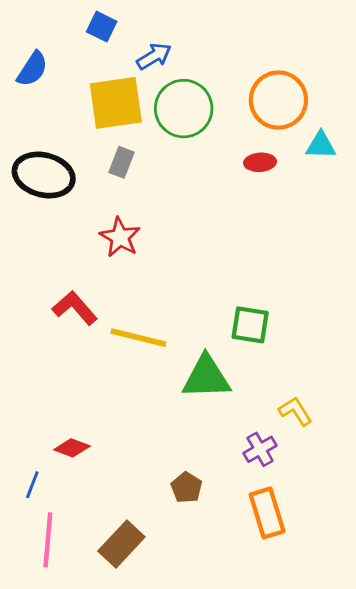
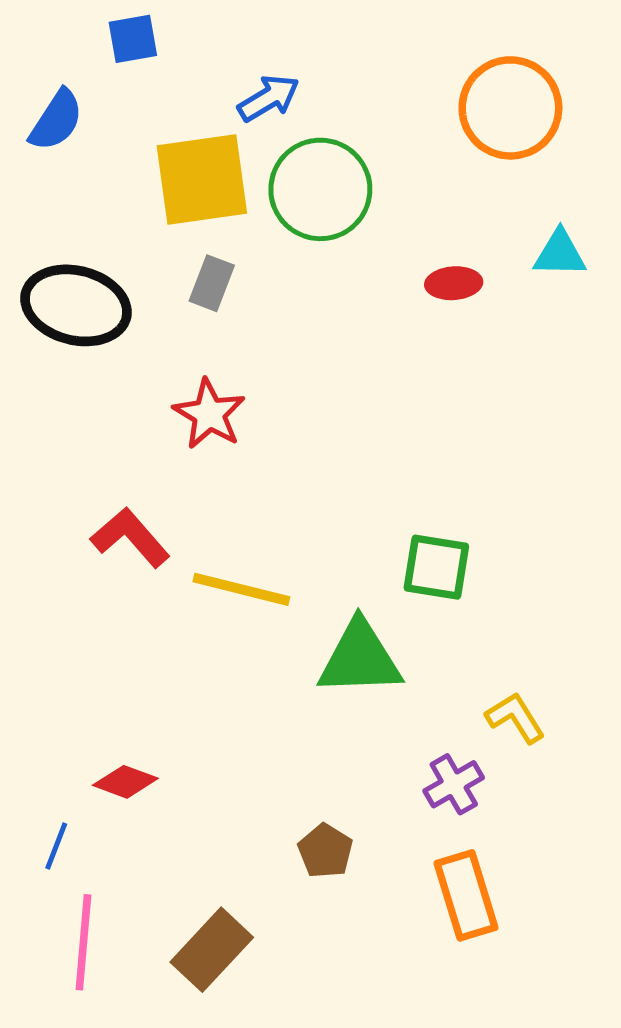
blue square: (102, 27) -> (133, 39), moved, turned -36
orange circle: (278, 100) -> (510, 108), moved

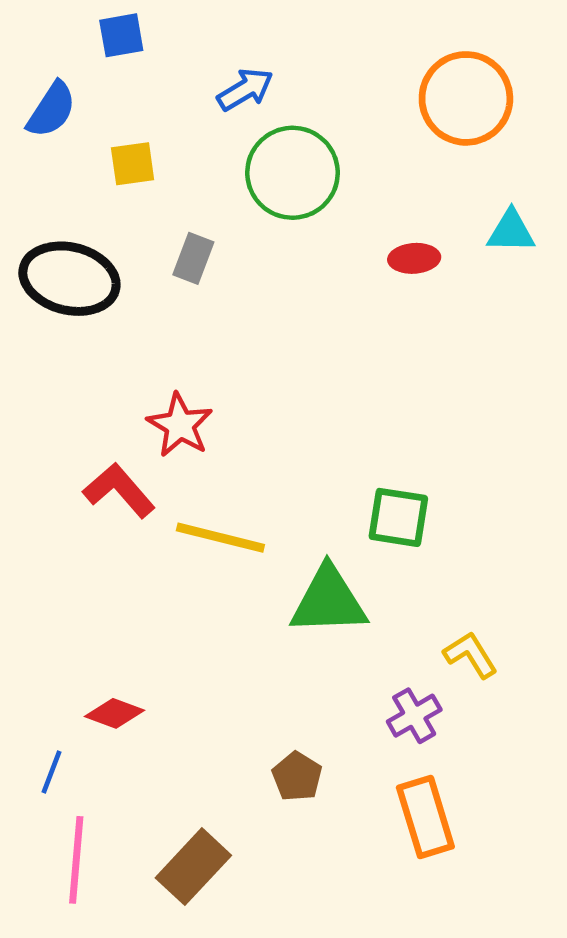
yellow square: (202, 180) -> (133, 164), moved, size x0.5
red star: (209, 414) -> (180, 425), moved

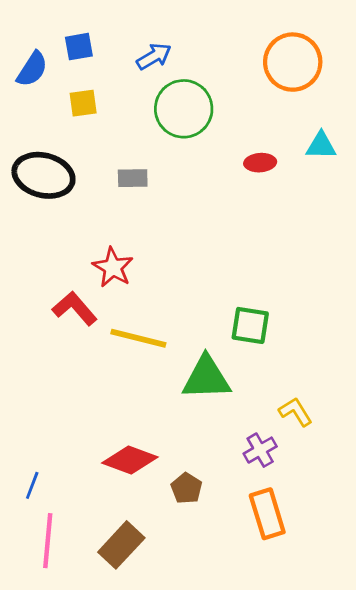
blue square: (121, 35) -> (79, 47), moved
gray rectangle: (193, 258) -> (133, 178), moved, turned 68
red diamond: (115, 713) -> (130, 460), moved, size x1.5

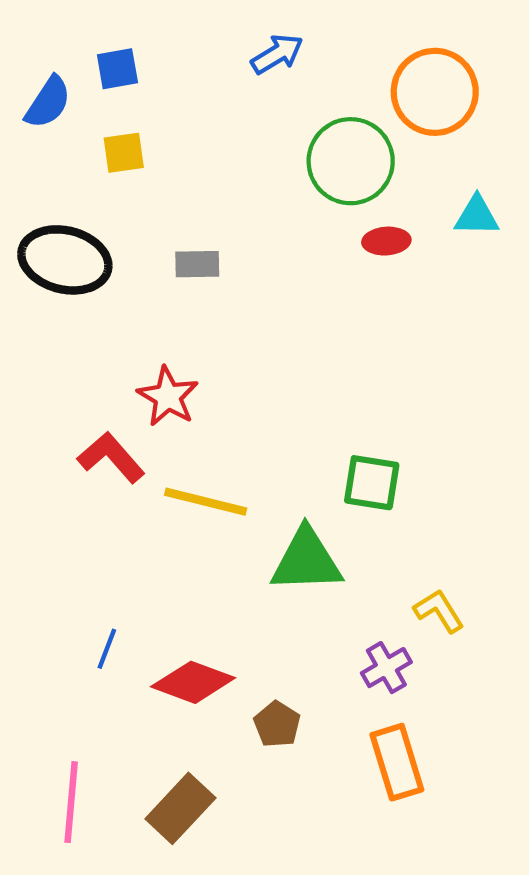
blue arrow: (154, 56) -> (277, 54), moved
green circle: (184, 109) -> (351, 161), moved
blue line: (32, 485) -> (107, 649), moved

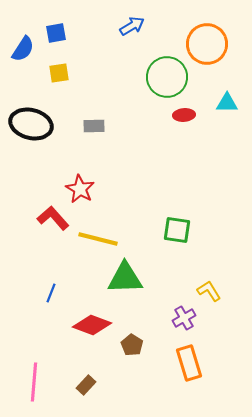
green triangle: (307, 560) -> (125, 278), moved
blue line: (107, 649) -> (51, 293), moved
brown rectangle: (180, 808) -> (86, 385), size x0.6

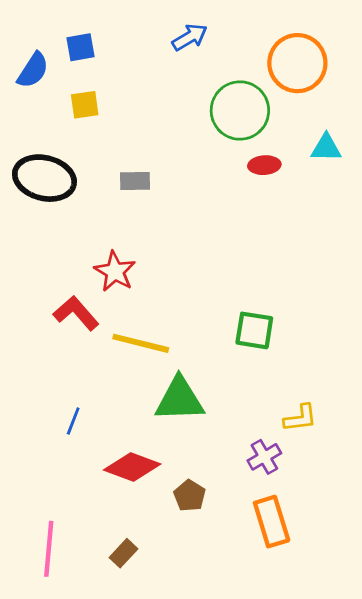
yellow L-shape: (209, 291) -> (300, 418), turned 115

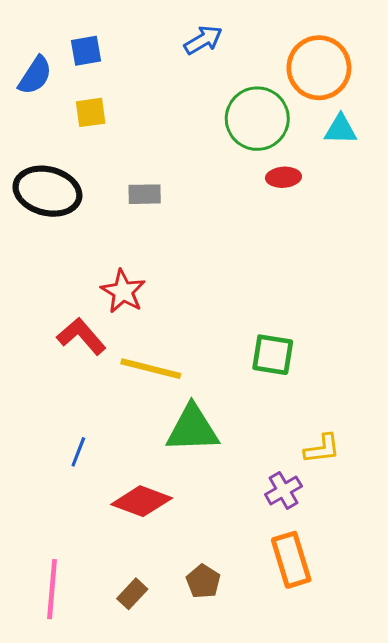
cyan triangle: (326, 148) -> (341, 129), moved
brown pentagon: (190, 496) -> (203, 581), moved

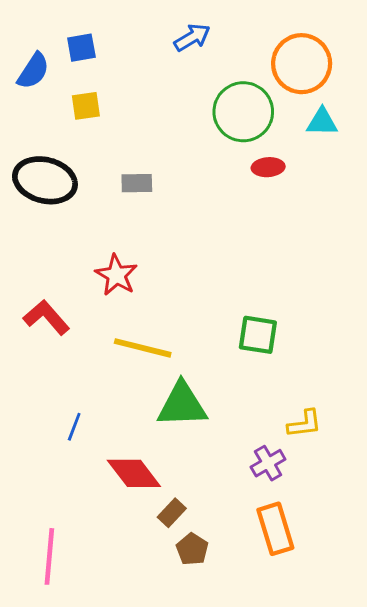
red L-shape: (81, 336) -> (46, 317), moved
red diamond: (142, 501) -> (134, 473), turned 32
brown rectangle: (132, 594) -> (172, 513), moved

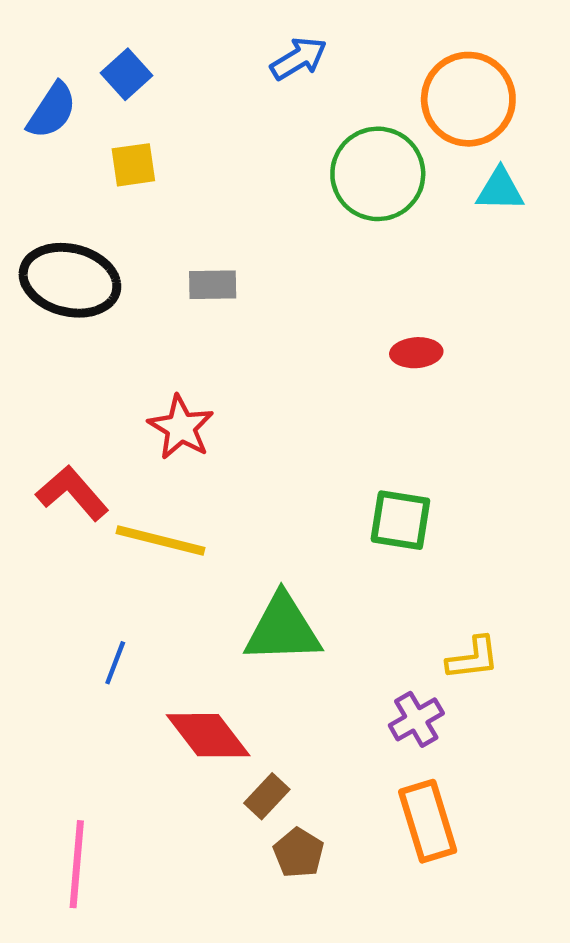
blue square: (81, 48) -> (127, 74), turned -32
red ellipse: (268, 167) -> (416, 353), moved
yellow line: (143, 348) -> (161, 541), moved

